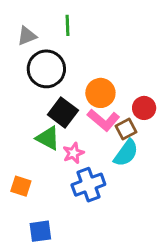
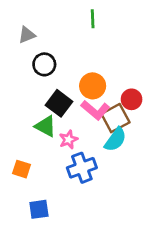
green line: (67, 25) -> (93, 19), moved
black circle: (46, 69) -> (44, 64), size x0.7
brown square: (126, 129) -> (115, 118), size x1.5

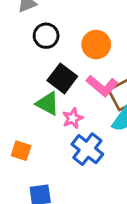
orange circle: (93, 86) -> (96, 45), moved
blue cross: (82, 168) -> (87, 149), turned -32

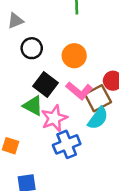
pink star: (73, 118) -> (54, 118), size x1.5
blue cross: (87, 149) -> (67, 144), turned 30

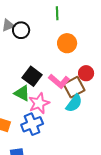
black circle: (32, 48) -> (21, 30), moved
orange circle: (74, 56) -> (67, 43), moved
blue cross: (67, 144) -> (32, 124), moved

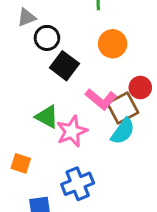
black circle: (21, 30) -> (47, 38), moved
black square: (32, 76) -> (64, 66), moved
blue cross: (32, 124) -> (78, 184), moved

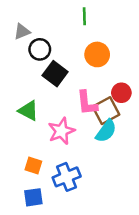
pink L-shape: (101, 99) -> (87, 103), turned 44
green triangle: (47, 117) -> (28, 111), moved
orange square: (21, 163) -> (33, 165), moved

